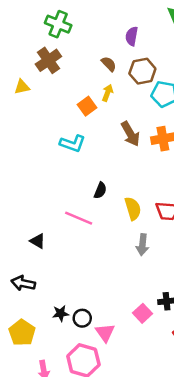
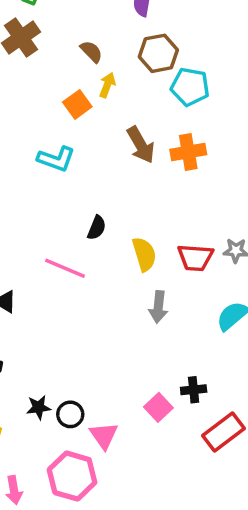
brown semicircle: (109, 64) -> (91, 52), moved

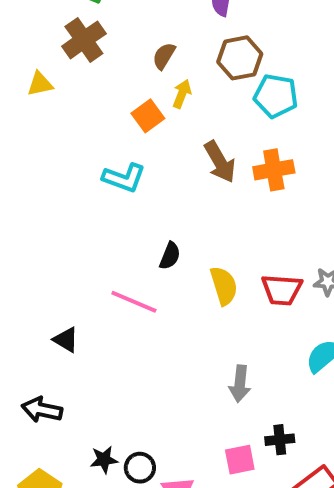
brown semicircle: (91, 52) -> (164, 56), turned -105
gray arrow: (158, 307) -> (240, 384), moved
pink square: (158, 407) -> (240, 460), turned 32

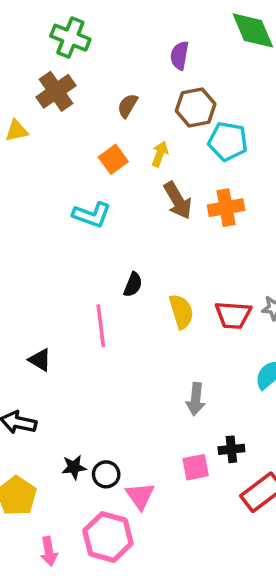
yellow arrow: (182, 94) -> (160, 154), moved
pink line: (134, 302) -> (101, 326), turned 60

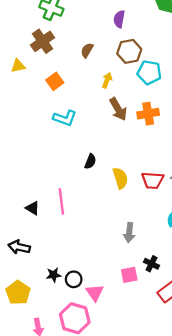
orange square: (113, 159) -> (55, 81), moved
pink line: (101, 326) -> (61, 201), moved
black cross: (231, 449) -> (151, 264), turned 32

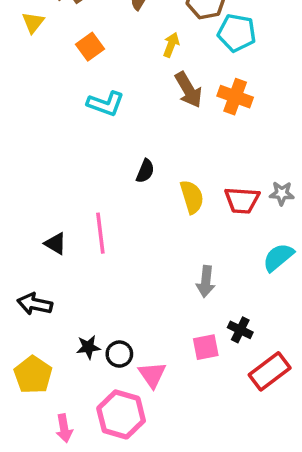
yellow triangle: (18, 66) -> (33, 22), turned -40
orange cross: (148, 114) -> (235, 97), turned 30

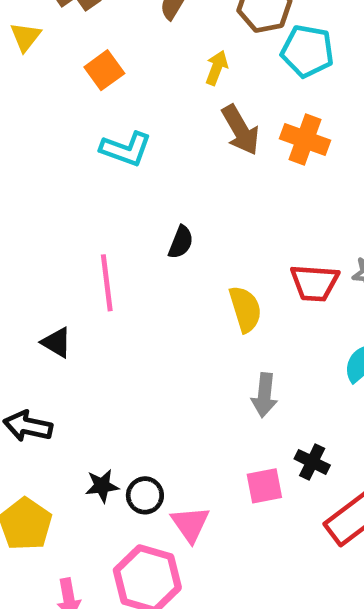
yellow semicircle: (192, 197) -> (245, 309), moved
pink line: (100, 233) -> (107, 283), moved

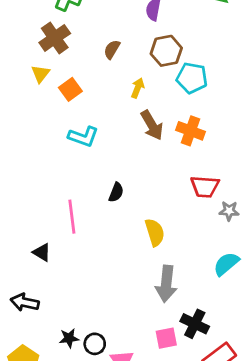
yellow triangle: (26, 37) -> (40, 74), moved
red trapezoid: (315, 283) -> (205, 187), moved
gray arrow: (264, 395) -> (166, 284), size x1.4
black cross: (312, 462) -> (195, 324), size x1.4

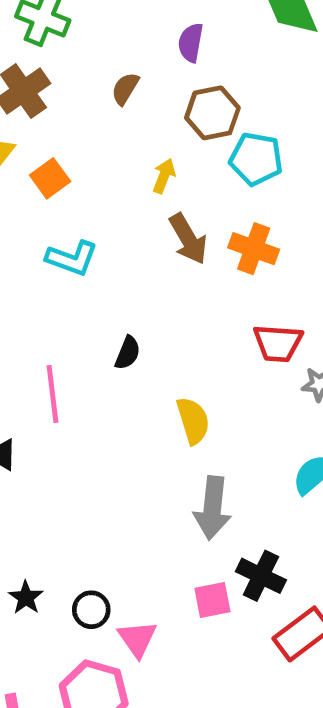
brown semicircle: (112, 49) -> (125, 89), moved
black star: (69, 338) -> (26, 598), moved, turned -30

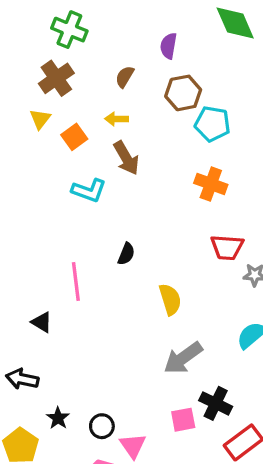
yellow arrow: (164, 176) -> (117, 119), moved, turned -110
brown arrow: (188, 239) -> (126, 158), moved
gray arrow: (212, 508) -> (183, 358), turned 48

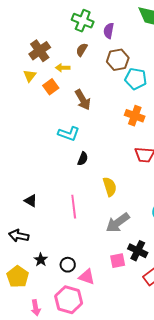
green cross: (69, 30) -> (83, 21), moved
yellow arrow: (117, 119) -> (63, 68), moved
cyan L-shape: (89, 190) -> (69, 134), moved
pink line: (76, 282) -> (74, 207), moved
pink triangle: (133, 446) -> (87, 277), turned -36

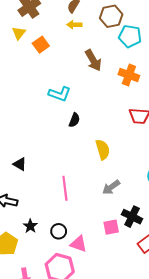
yellow arrow: (63, 68) -> (74, 25), moved
brown arrow: (83, 100) -> (93, 60), moved
pink line: (74, 207) -> (65, 188), moved
gray arrow: (118, 223) -> (111, 187), size x0.7

